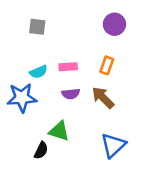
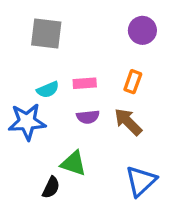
gray square: (37, 27) -> (46, 34), size x1.5

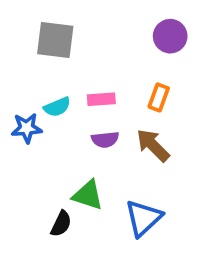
blue star: (27, 122) -> (27, 128), moved, size x0.7
blue triangle: (141, 181) -> (143, 218), moved

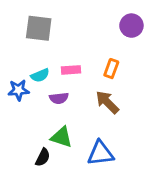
purple circle: (170, 36) -> (131, 26), moved
purple semicircle: (105, 140) -> (59, 98), moved
blue triangle: (143, 218) -> (101, 153), turned 36

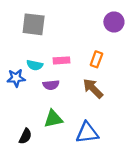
cyan semicircle: (40, 75) -> (35, 65), turned 35
green triangle: (62, 137) -> (53, 119), turned -30
black semicircle: (43, 157) -> (25, 136), moved

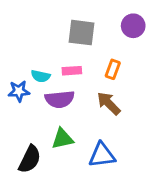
gray square: (34, 24) -> (81, 33), moved
purple semicircle: (51, 85) -> (60, 99), size x1.5
black semicircle: (25, 136) -> (30, 159), size x1.5

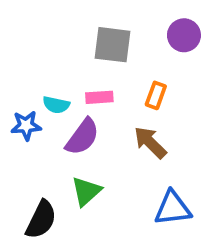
purple semicircle: (60, 99) -> (82, 137), turned -48
green triangle: (62, 139) -> (86, 191), turned -30
blue triangle: (102, 155) -> (173, 208), moved

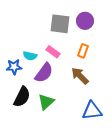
purple circle: (184, 35) -> (85, 21), moved
pink rectangle: (99, 97) -> (53, 52), turned 40
black semicircle: (41, 220) -> (22, 97), moved

